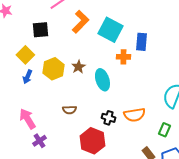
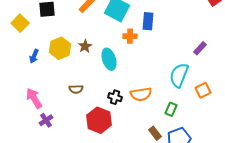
yellow square: (25, 55) -> (20, 23), moved

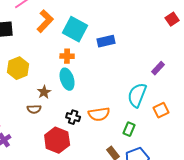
blue rectangle: (148, 21) -> (106, 41), turned 72
orange cross: (130, 36) -> (67, 56), moved
brown star: (85, 46) -> (44, 92), moved

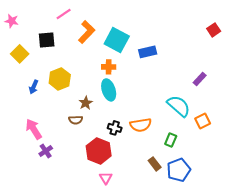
cyan semicircle: (137, 95) -> (179, 106), turned 110

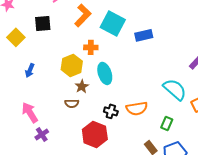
orange cross: (109, 67) -> (91, 47), moved
yellow hexagon: (60, 79) -> (72, 65), moved

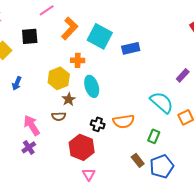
pink arrow: (30, 112) -> (32, 125), moved

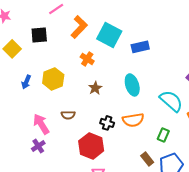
orange cross: (78, 60) -> (87, 59), turned 32
yellow hexagon: (59, 78) -> (53, 79), moved
cyan ellipse: (92, 86) -> (132, 85), moved
brown star: (69, 99) -> (95, 88), moved

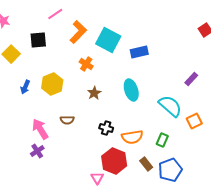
orange semicircle: (133, 120) -> (132, 137), moved
red hexagon: (91, 146) -> (114, 161), moved

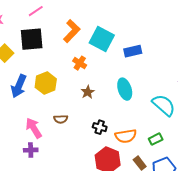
pink line: (55, 14) -> (36, 11), moved
black square: (38, 40) -> (32, 39), size x1.4
blue arrow: (25, 87) -> (19, 86), size x1.6
green rectangle: (162, 140) -> (156, 139), turned 40
purple cross: (37, 151) -> (31, 150), turned 32

